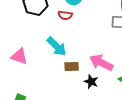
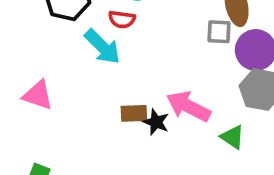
cyan arrow: (57, 46) -> (102, 47), moved
black star: (91, 82) -> (156, 122), moved

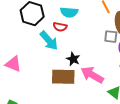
brown rectangle: (134, 113) -> (63, 77), size x1.6
black star: (156, 122) -> (73, 59), moved

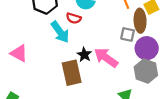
pink arrow: (92, 75) -> (106, 58), moved
brown rectangle: (63, 77) -> (72, 73), turned 70

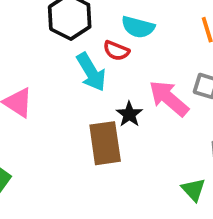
pink arrow: (106, 58) -> (169, 98), moved

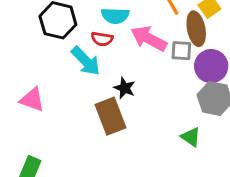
pink arrow: (169, 98) -> (149, 39), moved

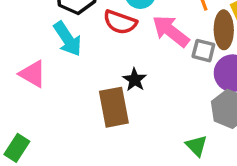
red semicircle: (102, 39) -> (120, 22), size x1.4
cyan arrow: (86, 61) -> (68, 39), moved

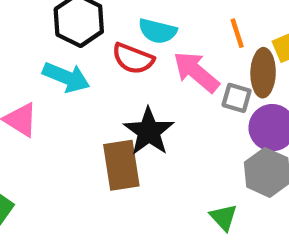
cyan arrow: (68, 39) -> (66, 77), turned -36
black star: (135, 80) -> (149, 131), size x1.6

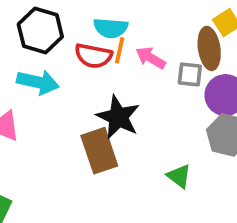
orange line: (237, 33) -> (120, 50), moved, turned 40
pink arrow: (196, 72) -> (151, 58), size x0.7
green triangle: (224, 217) -> (179, 176), moved

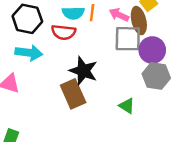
orange line: (120, 50) -> (92, 13), moved
pink arrow: (151, 58) -> (119, 15), moved
gray square: (190, 74) -> (128, 39), size x1.6

